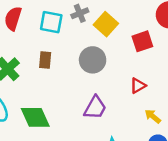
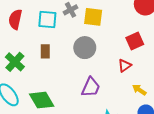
yellow square: (106, 24) -> (93, 17), turned -30
red square: (142, 41) -> (135, 41), moved

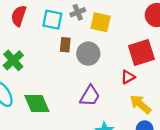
red square: (135, 41) -> (141, 53), size x1.4
brown rectangle: (45, 51) -> (65, 45), moved
yellow arrow: (139, 90) -> (140, 104), size x1.5

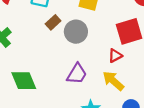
brown rectangle: (65, 45) -> (53, 22), turned 40
yellow arrow: (140, 104) -> (113, 81), moved

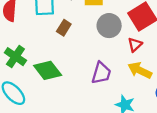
gray circle: (76, 32) -> (109, 26), moved
green diamond: (24, 81) -> (48, 70), moved

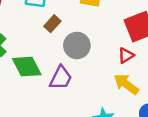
gray circle: (109, 26) -> (77, 45), moved
purple trapezoid: (101, 73) -> (61, 78), moved

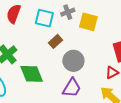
purple trapezoid: (61, 78) -> (72, 88), moved

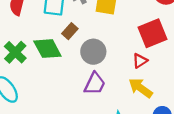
green diamond: (32, 74) -> (47, 49), moved

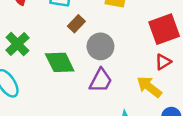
green diamond: (47, 49) -> (60, 62), moved
red triangle: (140, 61) -> (163, 62), moved

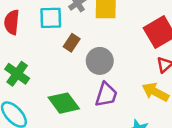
green diamond: (60, 62) -> (64, 103), moved

